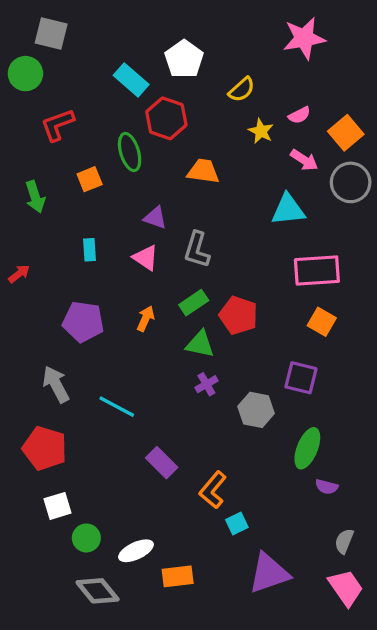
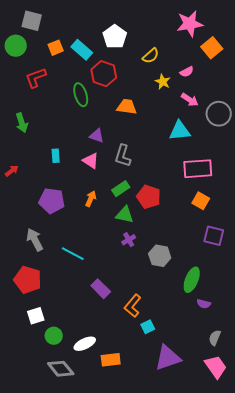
orange square: (346, 133) -> (212, 48), moved
orange square: (90, 179) -> (56, 48), moved
purple square: (301, 378) -> (214, 236), moved

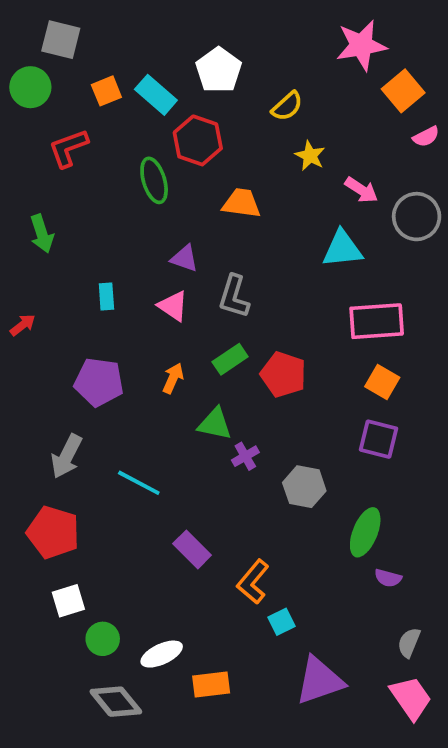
pink semicircle: (187, 72) -> (426, 137), moved
green triangle: (125, 215) -> (215, 424), moved
purple square: (214, 236) -> (378, 439), moved
gray arrow: (35, 240) -> (67, 456), turned -125

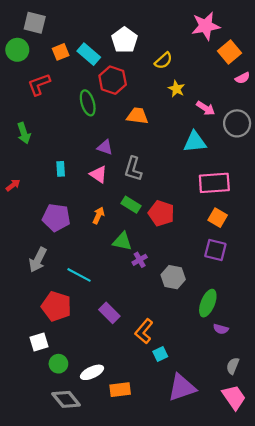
green rectangle: (230, 359) -> (131, 205), turned 66
red pentagon: (53, 532) -> (56, 306), moved

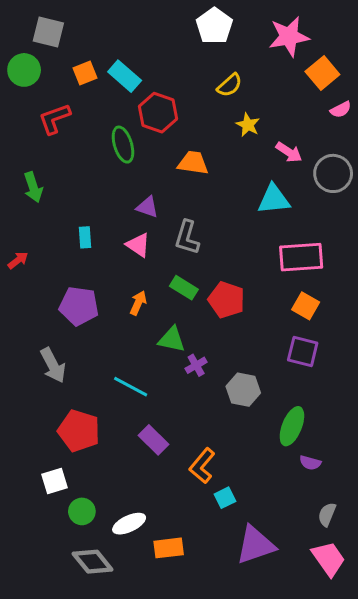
white pentagon: (124, 40) -> (214, 26), moved
gray arrow: (38, 260) -> (53, 365), turned -55
cyan line: (79, 275) -> (131, 387), moved

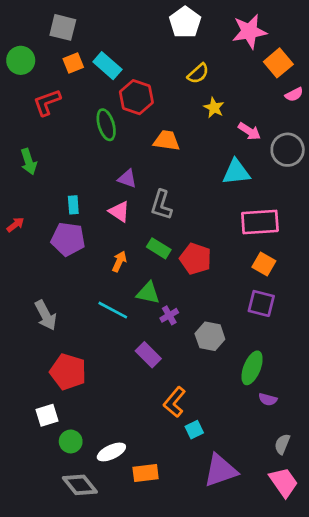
gray square: (48, 32) -> (63, 27), moved
purple pentagon: (79, 306) -> (68, 239), moved
cyan line: (131, 387) -> (113, 310), moved
purple rectangle: (153, 440) -> (148, 355), moved

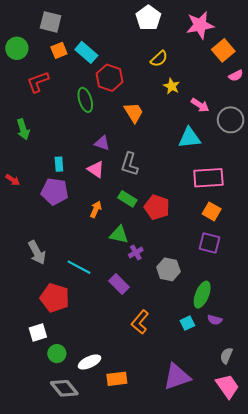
orange trapezoid: (167, 141) -> (134, 112), turned 50
red arrow: (15, 225) -> (13, 180), turned 72
cyan line: (113, 310) -> (79, 267), moved
cyan square: (194, 430) -> (187, 323), moved

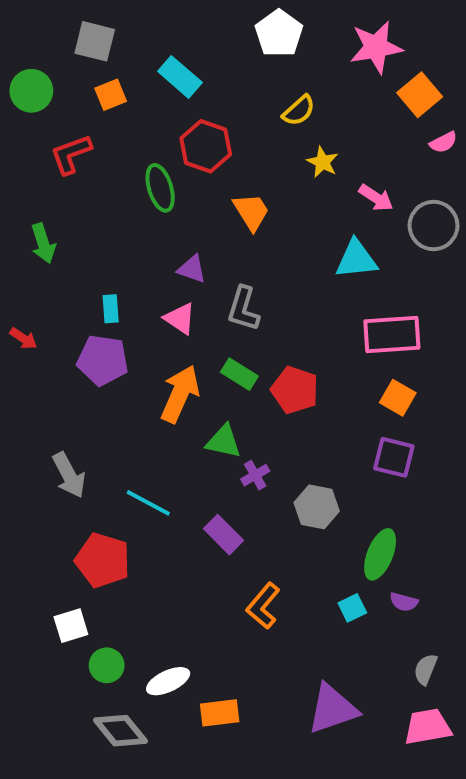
cyan rectangle: (86, 52) -> (180, 77), moved
orange arrow: (96, 209) -> (180, 394), size x1.8
pink trapezoid: (227, 386) -> (428, 727), turned -65

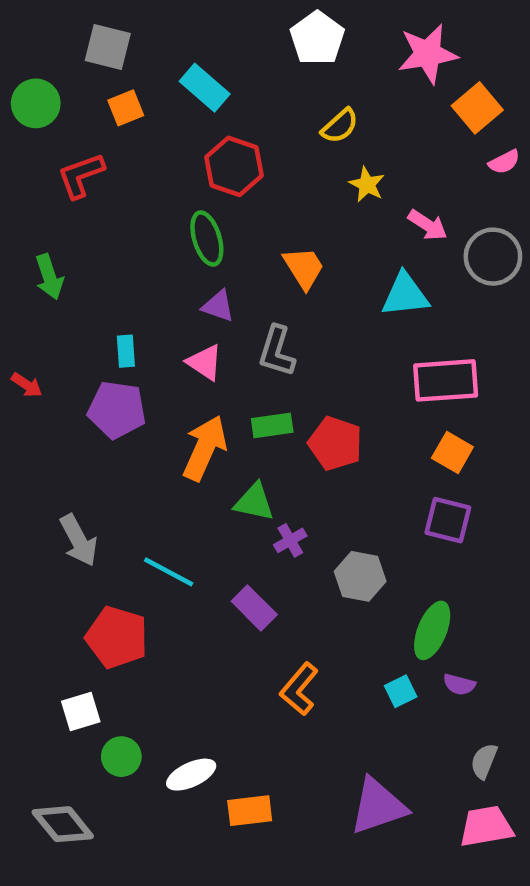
green ellipse: (160, 188) -> (207, 239), moved
orange trapezoid: (251, 212) -> (304, 268), moved
green rectangle: (239, 374) -> (272, 425), turned -40
gray diamond: (120, 731) -> (63, 824), moved

